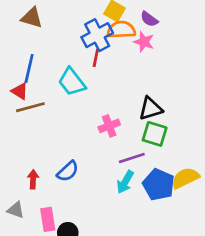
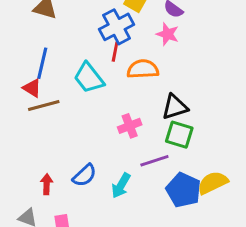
orange semicircle: (121, 30) -> (143, 69), moved
cyan arrow: (125, 182) -> (121, 186), moved

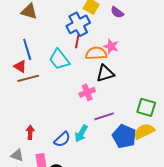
pink star: (168, 34) -> (111, 46), moved
blue line: (42, 63) -> (27, 49), turned -30
black triangle: (175, 107) -> (105, 73), moved
green square: (179, 135) -> (146, 107), moved
blue semicircle: (84, 175) -> (62, 139), moved

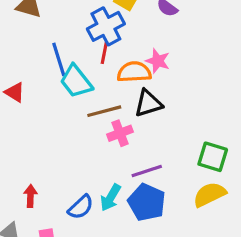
blue line: (27, 49) -> (59, 59), moved
brown line: (28, 78) -> (104, 111), moved
blue pentagon: (124, 136) -> (147, 202), moved

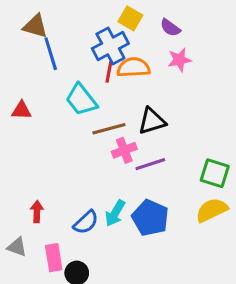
blue line: (59, 59) -> (51, 54), moved
pink star: (158, 61) -> (179, 60), moved, turned -30
orange semicircle: (134, 72) -> (133, 67), moved
red triangle: (15, 92) -> (22, 110), turned -30
purple line: (147, 171) -> (150, 164), moved

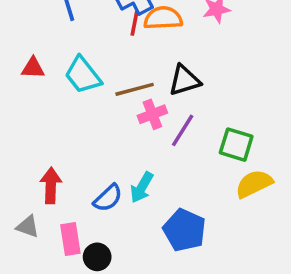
cyan trapezoid: (81, 100) -> (83, 75), moved
purple line: (150, 164) -> (183, 130), turned -40
green square: (215, 173) -> (236, 145), moved
red arrow: (37, 212) -> (51, 186), size x1.4
blue pentagon: (150, 218) -> (184, 230), moved

